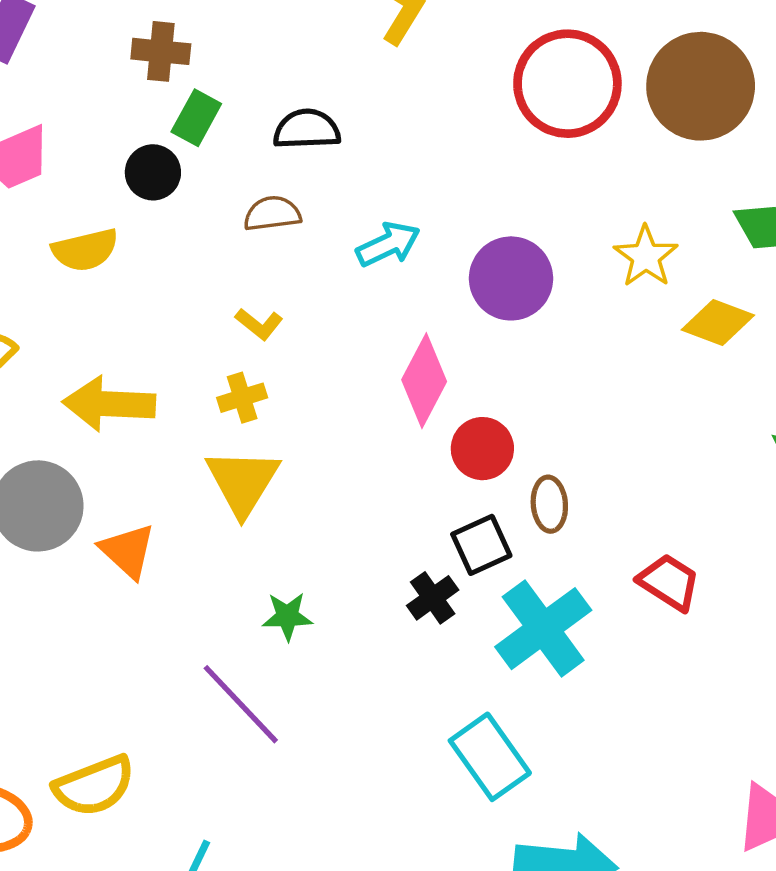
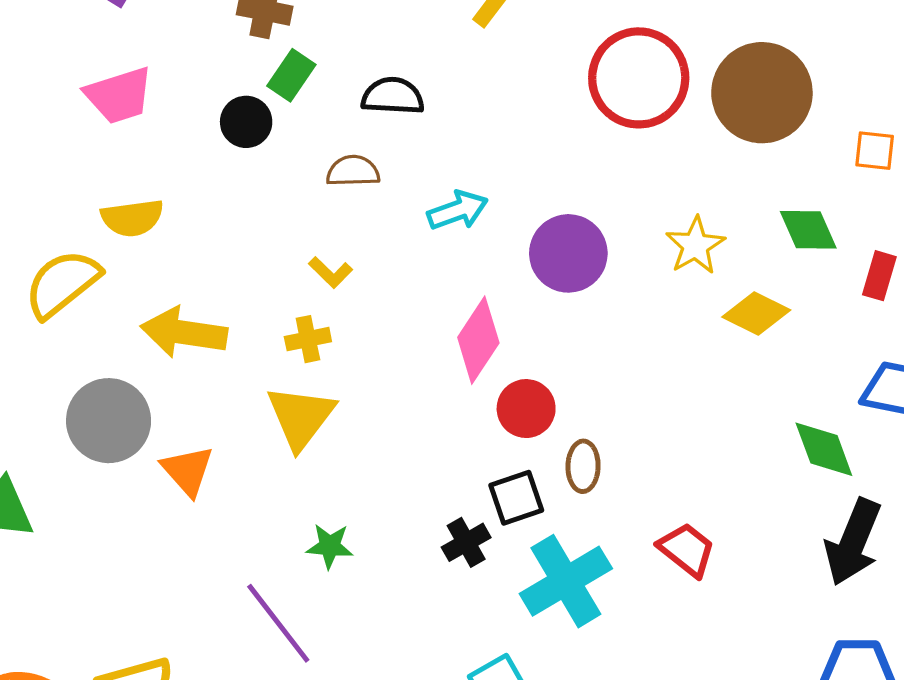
yellow semicircle: (85, 250) -> (132, 218), moved

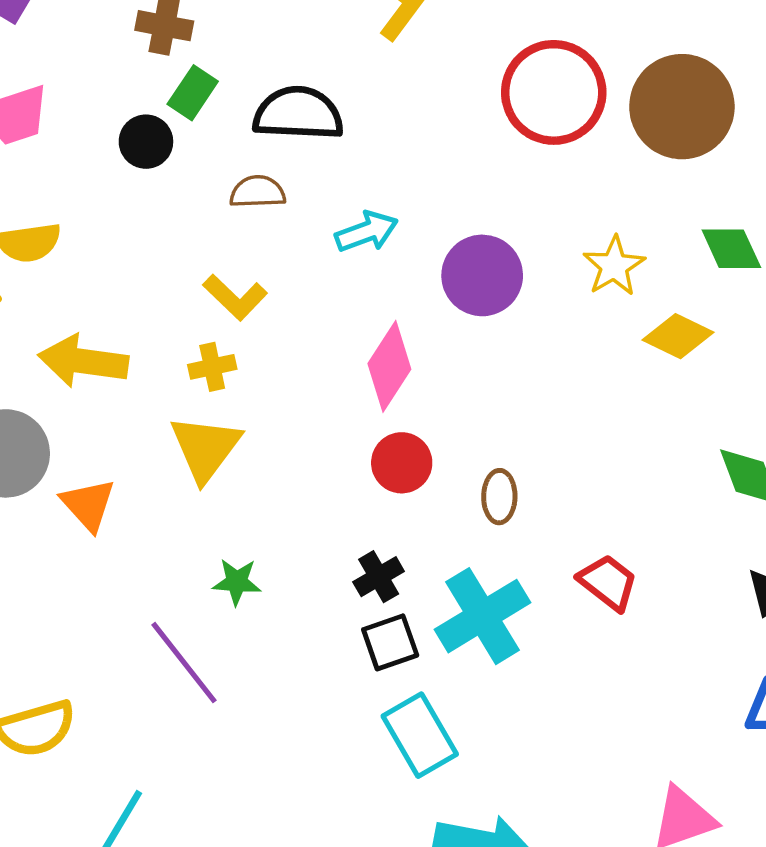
black semicircle: (393, 96) -> (298, 114), size x1.4
yellow L-shape: (331, 272) -> (235, 297), size x1.4
red circle: (526, 409) -> (402, 463), moved
black square: (516, 498) -> (390, 642), moved

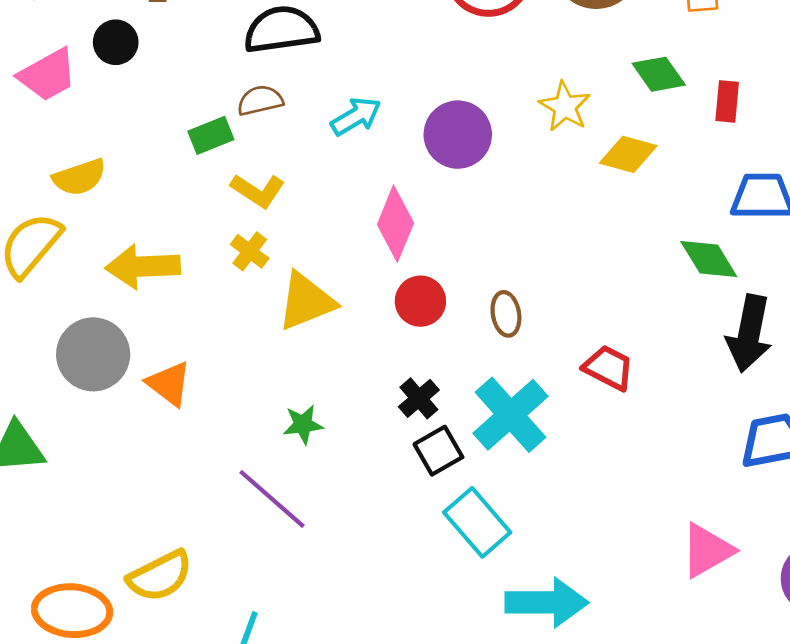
green rectangle: (193, 93) -> (211, 135), moved, turned 45
black circle: (146, 142) -> (116, 42), moved
yellow cross: (212, 367) -> (250, 251), turned -30
yellow triangle: (205, 448) -> (306, 301), moved, turned 42

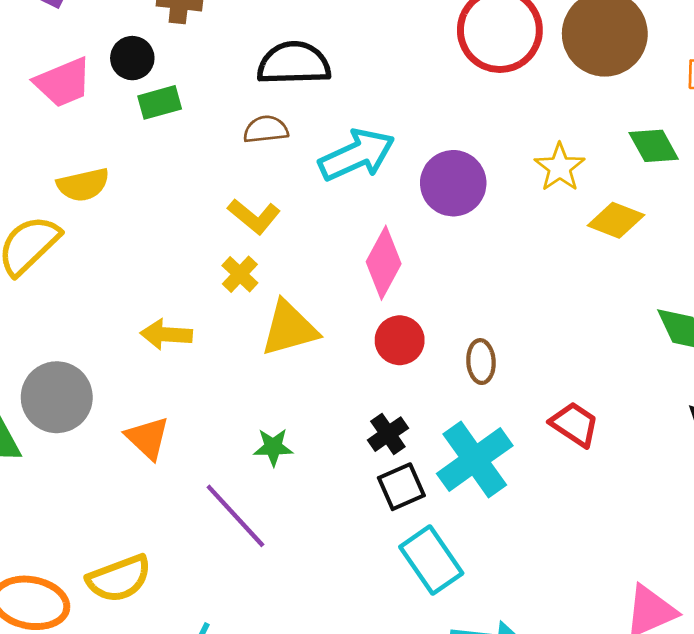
cyan arrow: (356, 116) -> (357, 155), size x1.5
green rectangle: (211, 135) -> (160, 102), moved
yellow arrow: (143, 267) -> (166, 334), moved, size x0.7
gray circle: (93, 354) -> (57, 397), moved
orange triangle: (169, 384) -> (148, 438), moved

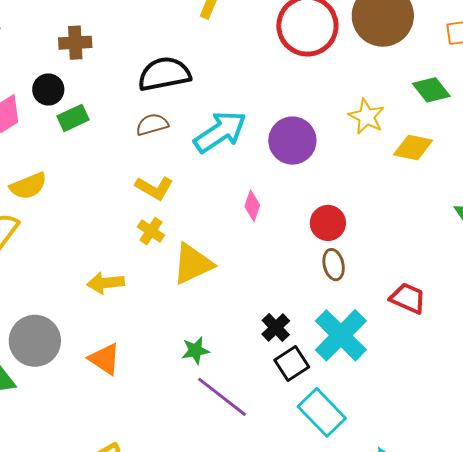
pink diamond: (384, 263) -> (252, 206), size x0.6
red circle: (400, 340) -> (328, 223), moved
purple line: (235, 516) -> (222, 397), moved

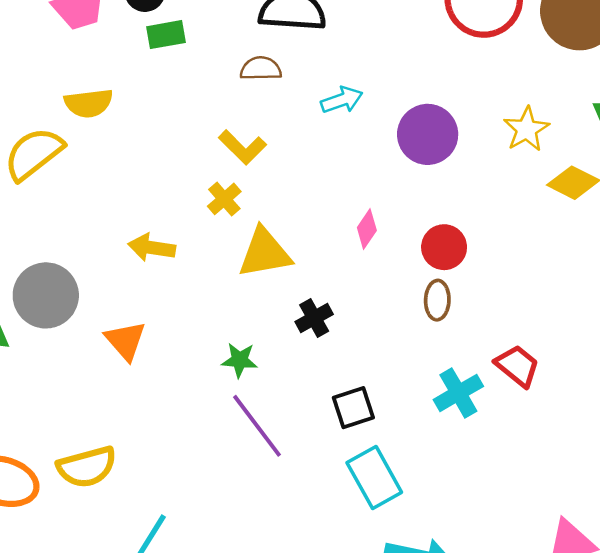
cyan arrow: (220, 132) -> (342, 100), size x0.6
pink diamond: (252, 206) -> (367, 229), moved
black cross: (276, 328) -> (314, 318), moved
cyan cross: (341, 335) -> (458, 393), moved, size x0.7

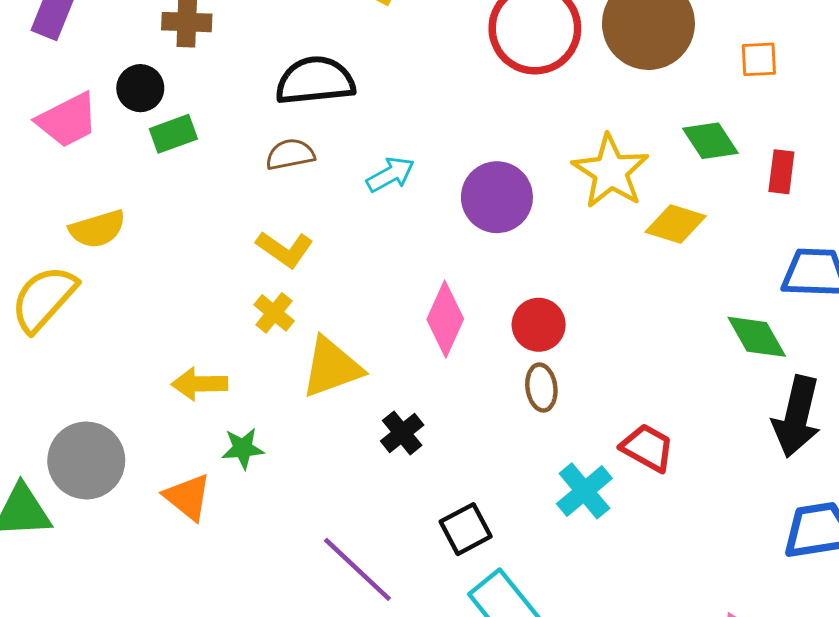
yellow star: (526, 129) -> (611, 171), size x1.4
pink diamond: (367, 229) -> (445, 319), size x1.6
green star: (240, 360) -> (243, 448), moved

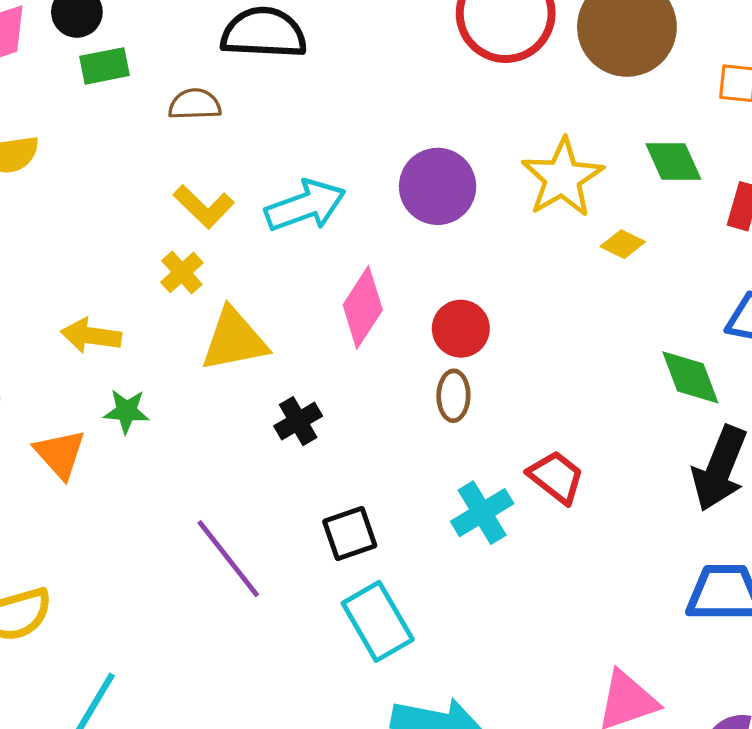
brown semicircle: (290, 154) -> (195, 104), moved
cyan arrow: (390, 174) -> (305, 206), moved, size x1.5
yellow diamond: (676, 224) -> (623, 244), size x0.7

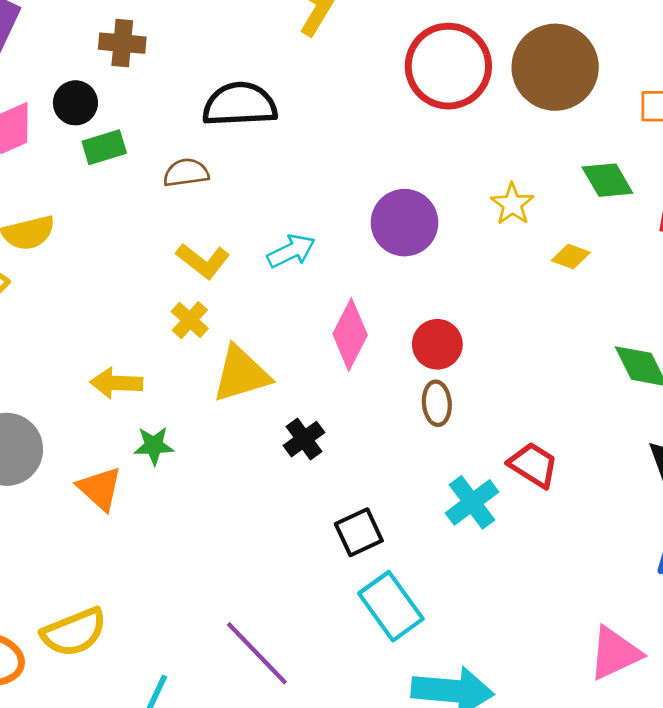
yellow star: (562, 178) -> (512, 204), size x0.6
cyan arrow: (305, 206) -> (291, 251), size x0.7
purple line: (228, 559) -> (257, 653), moved

